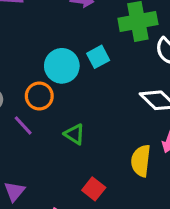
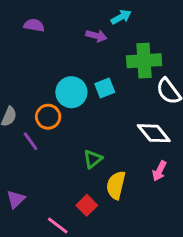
green triangle: (74, 134) -> (93, 159), moved, turned 42
yellow semicircle: (141, 161) -> (116, 185), moved

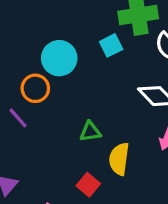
cyan square: (105, 88) -> (111, 45), moved
green triangle: (93, 159) -> (90, 132), turned 36

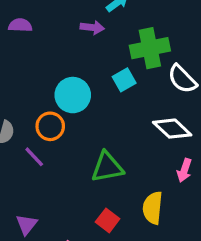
green triangle: (90, 132) -> (107, 167), size x1.5
yellow semicircle: (119, 159) -> (153, 208), moved

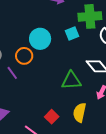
green triangle: (107, 167) -> (71, 81), moved

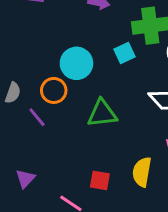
green triangle: (71, 81) -> (102, 113), moved
red square: (52, 117) -> (100, 180), turned -32

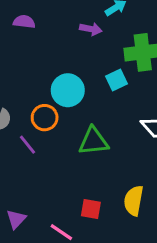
purple triangle: (25, 179) -> (16, 219), moved

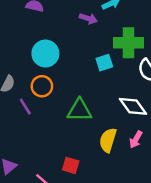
cyan circle: (68, 90) -> (45, 54), moved
yellow semicircle: (134, 201) -> (108, 140), moved

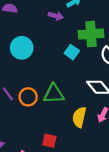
cyan square: (104, 63) -> (72, 52), turned -32
orange circle: (42, 86) -> (28, 97), moved

